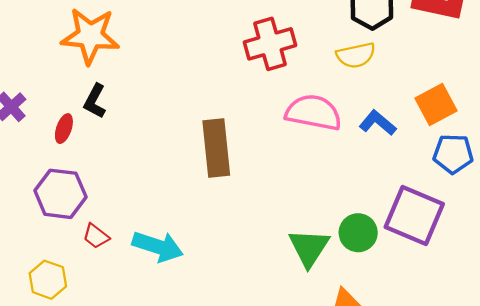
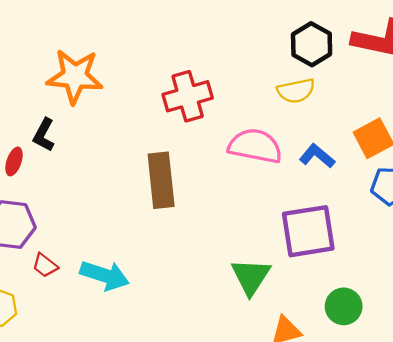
orange star: (90, 36) -> (75, 76), moved
red cross: (270, 44) -> (188, 96), moved
purple square: (414, 216) -> (308, 231), moved, turned -32
green circle: (358, 233) -> (344, 306), moved

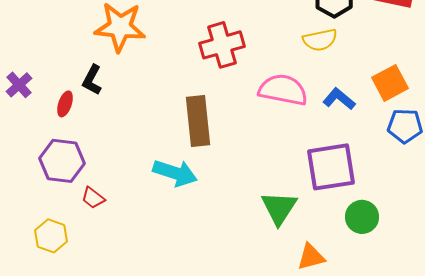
cyan arrow: (105, 275) -> (175, 173), moved
green circle: (344, 306) -> (362, 217), moved

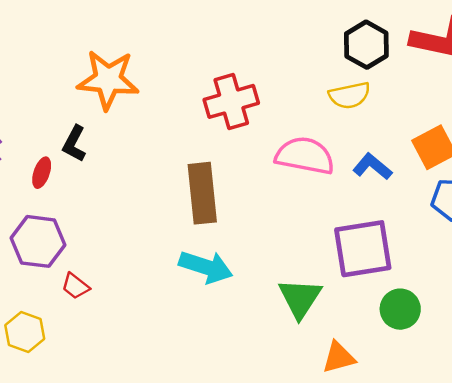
cyan arrow: (175, 173) -> (206, 267), moved

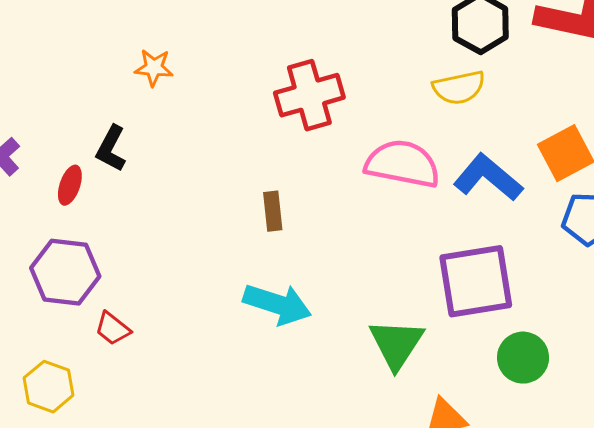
orange star: (108, 80) -> (154, 68), size x0.5
blue L-shape: (372, 167) -> (488, 178), size x1.4
brown rectangle: (202, 193) -> (273, 211), size x0.5

